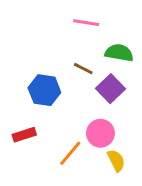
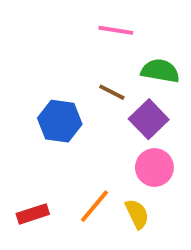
pink circle: (100, 133) -> (154, 168), moved
red rectangle: (24, 135) -> (33, 214), moved
yellow semicircle: (116, 161) -> (137, 214), moved

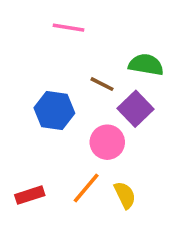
pink line: (116, 30) -> (69, 28), moved
pink circle: (154, 168) -> (107, 142), moved

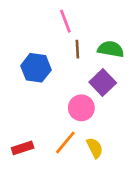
pink line: (69, 28) -> (65, 21), moved, turned 60
brown line: (102, 84) -> (77, 49), moved, turned 60
blue hexagon: (54, 110) -> (36, 68), moved

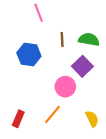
pink line: (65, 21) -> (39, 13), moved
red rectangle: (23, 148) -> (18, 119), turned -49
yellow semicircle: (95, 148) -> (92, 119), moved

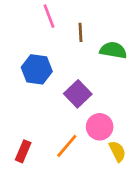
brown line: (62, 40) -> (80, 32), moved
purple square: (82, 66) -> (78, 94), moved
pink circle: (65, 87) -> (100, 127), moved

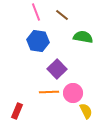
brown line: (80, 32) -> (62, 15), moved, turned -48
blue hexagon: (37, 69) -> (38, 41), moved
orange line: (67, 146) -> (49, 92), moved, turned 48

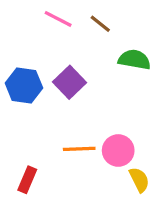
pink line: (36, 12) -> (58, 19), turned -42
blue hexagon: (38, 41) -> (24, 86), moved
purple square: (57, 69) -> (69, 82), moved

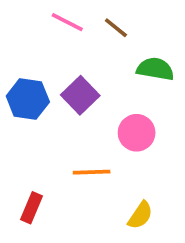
pink circle: (118, 150) -> (137, 133), moved
yellow semicircle: (139, 180) -> (140, 215), moved, turned 60

